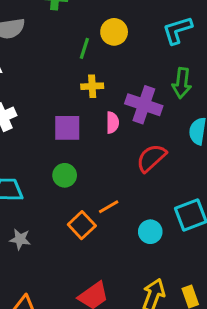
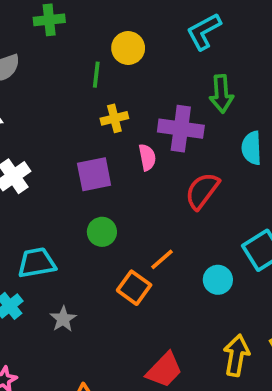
gray star: (20, 239) -> (63, 319), turned -30

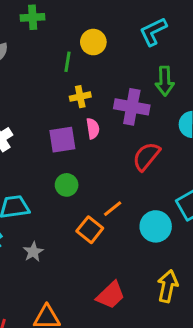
pink semicircle: (147, 157) -> (93, 129), moved
cyan circle: (218, 280) -> (156, 226), size x1.4

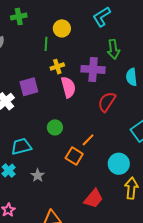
pink semicircle: (93, 129) -> (68, 87), size x1.5
purple square: (62, 140) -> (29, 87), moved
cyan circle: (156, 226) -> (119, 164), moved

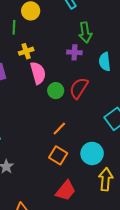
purple cross: (93, 69) -> (74, 52), moved, size x0.6
green circle: (55, 127) -> (56, 91), moved
orange square: (74, 156) -> (58, 155), moved

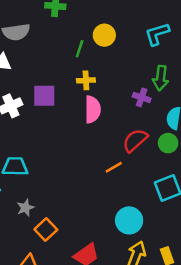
green circle: (56, 91) -> (168, 143), moved
orange line: (59, 129) -> (114, 167), moved
orange square: (58, 155) -> (46, 229), moved

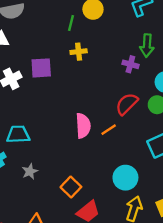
pink semicircle: (93, 109) -> (83, 126), moved
orange square: (46, 229) -> (71, 187), moved

